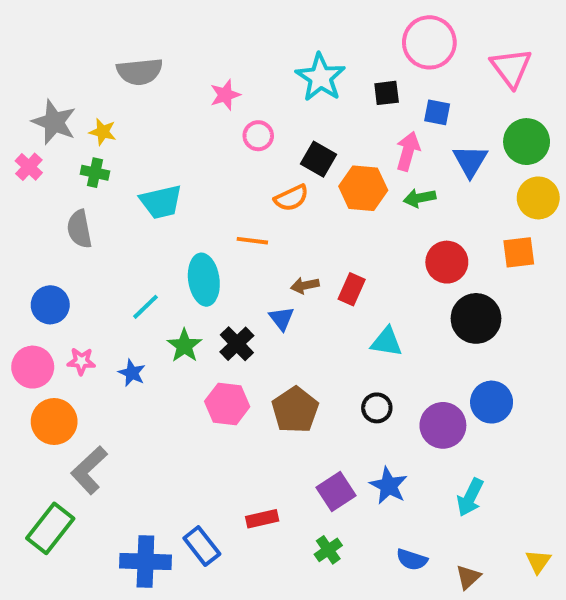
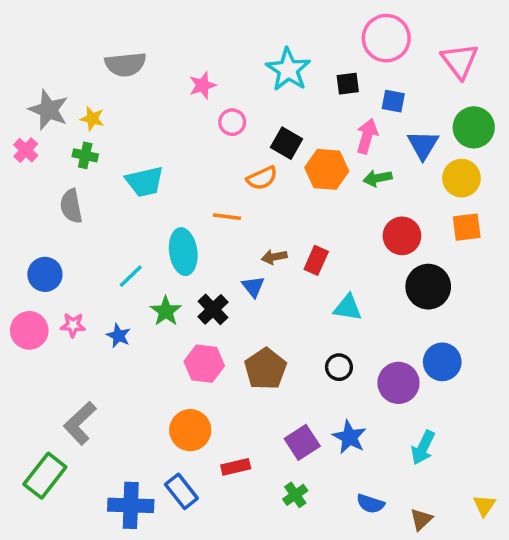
yellow circle: (538, 198) -> (461, 178), moved
orange circle: (54, 422) -> (190, 430), moved

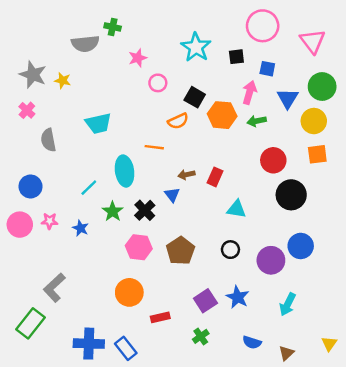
pink cross: (26, 150) -> (27, 110), moved
green cross: (85, 155) -> (113, 27), moved
blue rectangle: (181, 491) -> (126, 348), moved

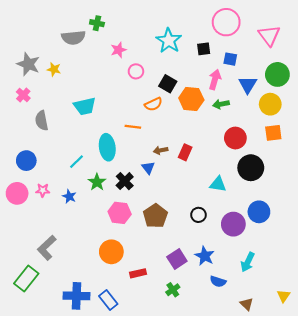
cyan triangle: (236, 209) -> (218, 184), moved
blue semicircle: (252, 342) -> (218, 282), moved
brown triangle: (286, 353) -> (247, 304), turned -32

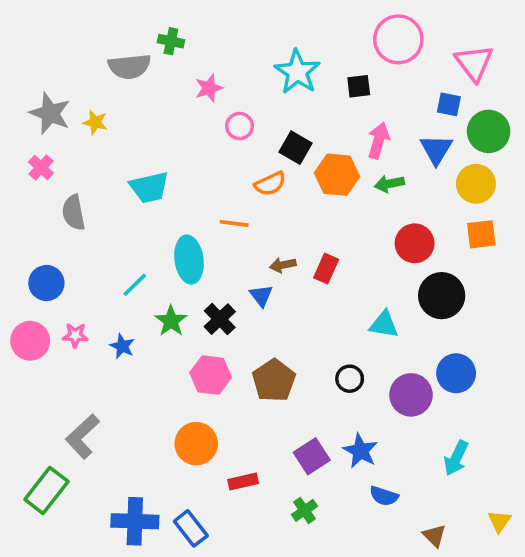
blue square: (230, 59) -> (449, 104), moved
cyan arrow: (248, 262) -> (456, 458), moved

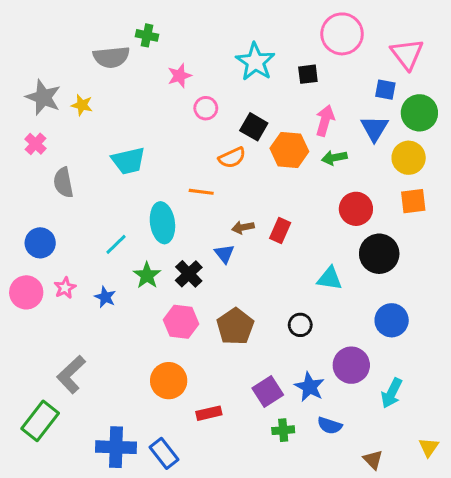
pink star: (75, 335) -> (65, 288), turned -30
purple circle: (411, 395) -> (351, 365), moved
green cross: (304, 510) -> (283, 430), moved, turned 30

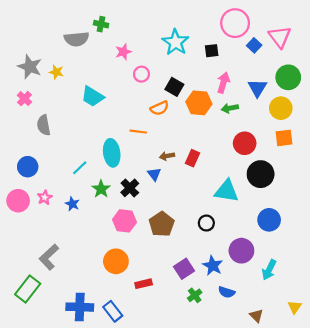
blue square: (385, 90) -> (254, 45), moved, turned 32
cyan trapezoid: (128, 161) -> (93, 96), moved, turned 45
cyan triangle: (330, 278) -> (227, 191), size x1.4
green cross: (283, 430) -> (195, 295), turned -32

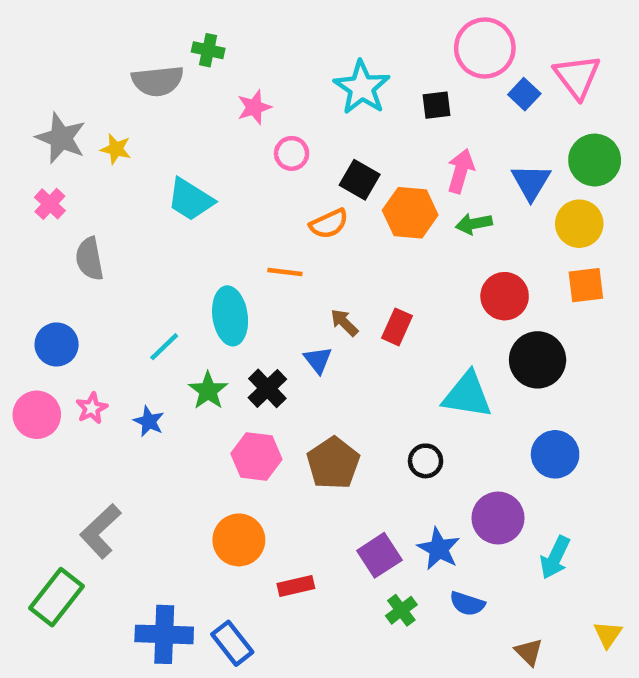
brown arrow: (167, 156) -> (344, 323), turned 56

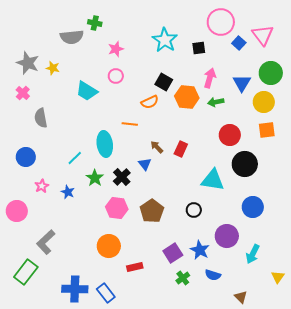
pink circle: (292, 153) -> (116, 76), moved
pink circle: (37, 415) -> (17, 211), moved
yellow triangle: (608, 634) -> (278, 277), moved

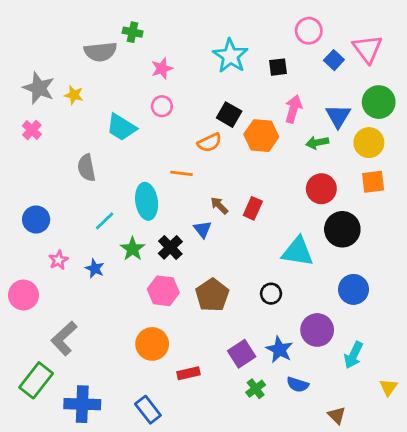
pink circle: (221, 22) -> (309, 31), size x0.7
green arrow: (216, 102) -> (317, 143), moved
gray semicircle: (41, 118) -> (86, 168), moved
blue cross: (75, 289) -> (82, 404), moved

